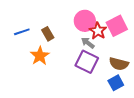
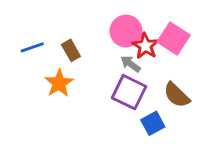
pink square: (117, 26) -> (174, 38), turned -30
brown semicircle: (119, 64) -> (177, 95), turned 30
blue square: (116, 83) -> (153, 123), moved

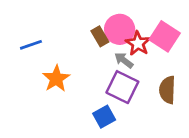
brown rectangle: (71, 50) -> (100, 36), moved
brown semicircle: (177, 95) -> (167, 90), turned 48
blue square: (153, 123) -> (104, 117), moved

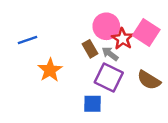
brown rectangle: (100, 36) -> (90, 49), moved
brown semicircle: (167, 90) -> (149, 80), turned -60
blue square: (104, 117) -> (93, 104), turned 30

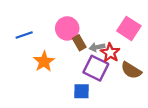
pink circle: (106, 26) -> (67, 28), moved
red star: (123, 39) -> (110, 53), moved
gray arrow: (110, 54) -> (97, 47), turned -48

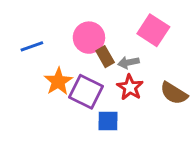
pink square: (129, 28) -> (153, 30), moved
red star: (110, 53) -> (130, 87), moved
purple square: (96, 68) -> (86, 92), moved

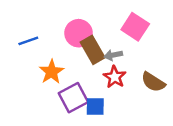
brown rectangle: (105, 57) -> (93, 50), size x1.5
purple square: (86, 92) -> (73, 98), moved, turned 36

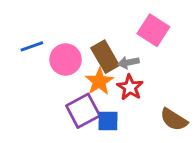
pink circle: (79, 33) -> (66, 60), moved
orange star: (52, 72) -> (99, 81), moved
brown semicircle: (153, 82) -> (174, 120), moved

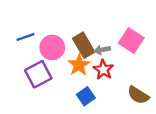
pink square: (153, 30) -> (131, 41), moved
purple square: (83, 111) -> (38, 74), moved
blue square: (108, 121) -> (86, 96), turned -36

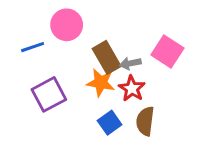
pink circle: (52, 48) -> (67, 25), moved
orange star: (79, 65) -> (101, 83), turned -30
brown semicircle: (138, 95) -> (145, 121), moved, turned 65

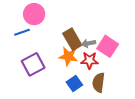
pink circle: (67, 25) -> (34, 14), moved
pink square: (167, 51) -> (108, 46), moved
red star: (132, 89) -> (89, 60), turned -30

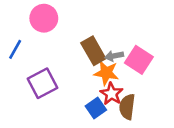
blue line: (22, 32) -> (15, 49), moved, turned -42
orange star: (68, 56) -> (106, 73), moved
red star: (89, 60) -> (112, 94), moved, turned 30

